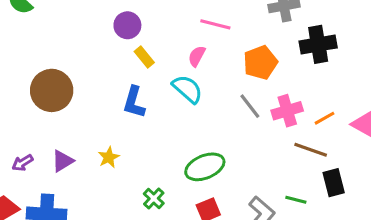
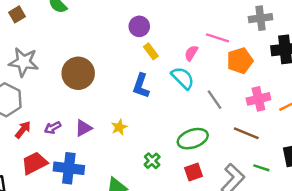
pink line: (215, 24) -> (218, 38), moved
gray line: (250, 106) -> (215, 100), moved
brown line: (311, 150) -> (246, 133), moved

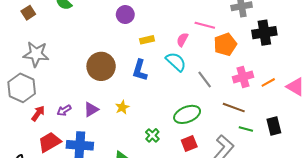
purple circle: (139, 26) -> (125, 15), moved
yellow rectangle: (151, 51) -> (147, 40), turned -64
brown circle: (78, 73) -> (101, 66), moved
green line: (261, 168) -> (246, 129), moved

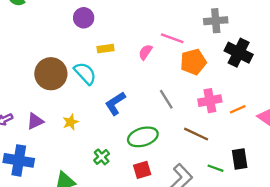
black cross: (264, 33) -> (239, 53), turned 30
cyan semicircle: (176, 62) -> (85, 73), moved
blue L-shape: (140, 70) -> (115, 103), moved, turned 35
green line: (246, 129) -> (215, 168), moved

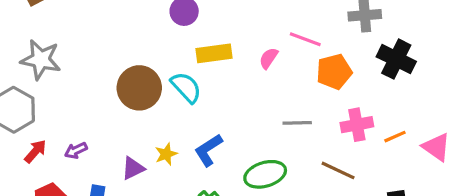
yellow rectangle: (105, 49) -> (214, 53), size x1.5
gray line: (166, 99) -> (297, 123), turned -60
blue L-shape: (115, 103) -> (208, 150), moved
purple triangle: (35, 121) -> (133, 168), moved

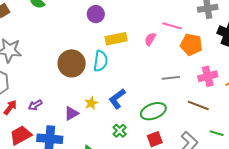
orange pentagon: (334, 72) -> (191, 45), turned 30
cyan semicircle: (186, 87) -> (101, 61), turned 55

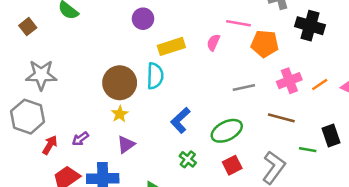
yellow star: (91, 103) -> (120, 114), moved

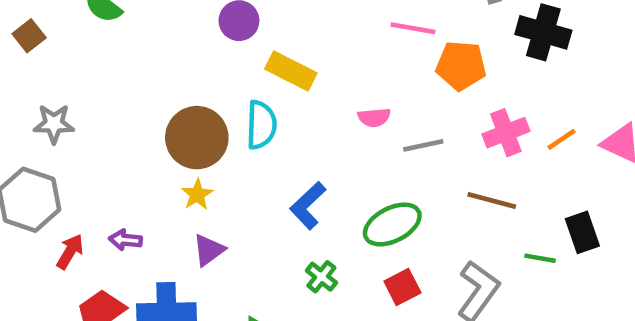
pink semicircle: (213, 43) -> (374, 117), moved, turned -119
yellow rectangle: (171, 46) -> (291, 71), turned 45
gray star: (41, 75) -> (54, 124), size x0.7
purple arrow: (80, 139) -> (125, 240), turned 42

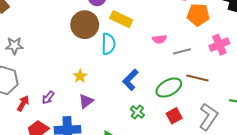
brown circle: (197, 138) -> (85, 25), moved
brown line: (492, 201) -> (197, 78), moved
purple arrow: (125, 240) -> (48, 98), turned -56

